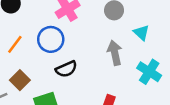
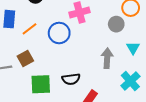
black semicircle: (66, 69) -> (71, 79), moved

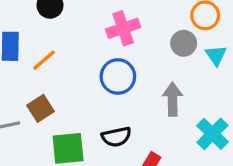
blue circle: (59, 33) -> (118, 76), moved
cyan triangle: (133, 48) -> (216, 55), moved

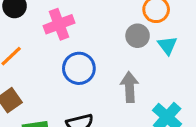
pink cross: (123, 28) -> (59, 24), moved

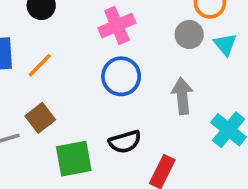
pink cross: (59, 24) -> (117, 25), moved

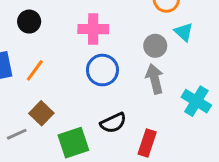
pink cross: (117, 25) -> (93, 29), turned 32
gray circle: (189, 34) -> (155, 46), moved

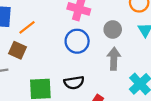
gray circle: (155, 46) -> (113, 29), moved
brown square: (41, 113) -> (17, 50), moved, turned -36

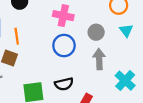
orange line: (27, 27) -> (17, 36), turned -56

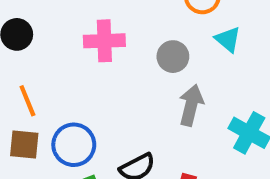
blue circle: (64, 46) -> (74, 145), moved
gray arrow: (99, 59) -> (191, 105), turned 30

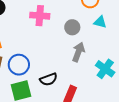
cyan triangle: (228, 39) -> (100, 22), turned -32

